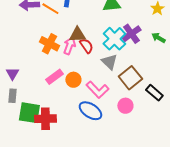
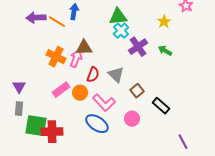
cyan cross: (114, 39) -> (121, 31), moved, size x0.7
red semicircle: (86, 46) -> (93, 75), moved, turned 56
brown square: (130, 78) -> (137, 91), size x0.6

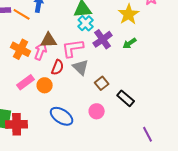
yellow star: (164, 22) -> (129, 14), size x1.5
green arrow: (165, 51) -> (130, 43), turned -64
pink L-shape: (104, 103) -> (73, 48), moved, turned 125

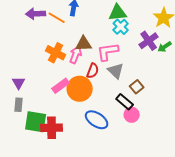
purple cross: (103, 39) -> (149, 41), moved
orange circle: (45, 85) -> (80, 89), size x1.6
black rectangle: (126, 98) -> (125, 102), moved

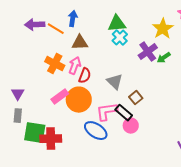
brown triangle: (84, 44) -> (80, 43), moved
pink L-shape: (108, 52) -> (107, 112), moved
red semicircle: (93, 71) -> (85, 76), moved

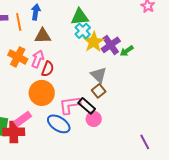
orange line: (56, 29) -> (19, 22), turned 48
yellow star: (163, 29) -> (94, 42), moved
gray triangle: (115, 82) -> (99, 75), moved
pink rectangle: (60, 97) -> (23, 119), moved

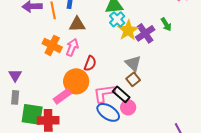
green arrow: (127, 51) -> (166, 24), moved, turned -88
red semicircle: (48, 69) -> (90, 63), moved
pink rectangle: (23, 119) -> (62, 96), moved
blue ellipse: (59, 124) -> (108, 112), moved

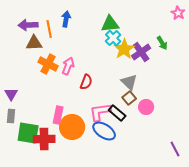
brown triangle: (77, 24) -> (34, 43), moved
orange circle: (76, 81) -> (72, 127), moved
pink rectangle: (62, 96) -> (58, 115), turned -42
pink circle: (128, 107) -> (146, 107), moved

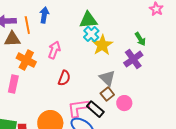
purple cross: (141, 52) -> (133, 59), moved
pink arrow: (68, 66) -> (54, 50), moved
pink rectangle: (58, 115) -> (13, 84), moved

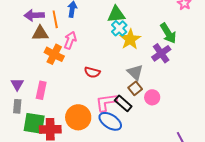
green arrow: (140, 39) -> (168, 33), size x1.5
pink arrow: (54, 50) -> (70, 40), moved
red semicircle: (64, 78) -> (92, 72), turned 84
pink rectangle: (13, 84) -> (41, 90), moved

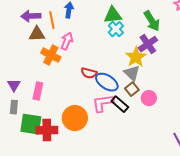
green arrow: (168, 33) -> (152, 21), moved
yellow star: (130, 39) -> (136, 57), moved
purple cross: (161, 53) -> (148, 44), moved
blue ellipse: (110, 121) -> (107, 82), moved

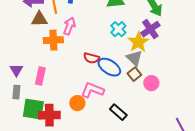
cyan cross: (116, 29) -> (118, 29), moved
orange cross: (51, 55) -> (53, 40), turned -30
pink L-shape: (103, 103) -> (92, 90), moved, turned 30
black rectangle: (120, 104) -> (118, 112), moved
orange circle: (75, 118) -> (77, 103), size x0.6

